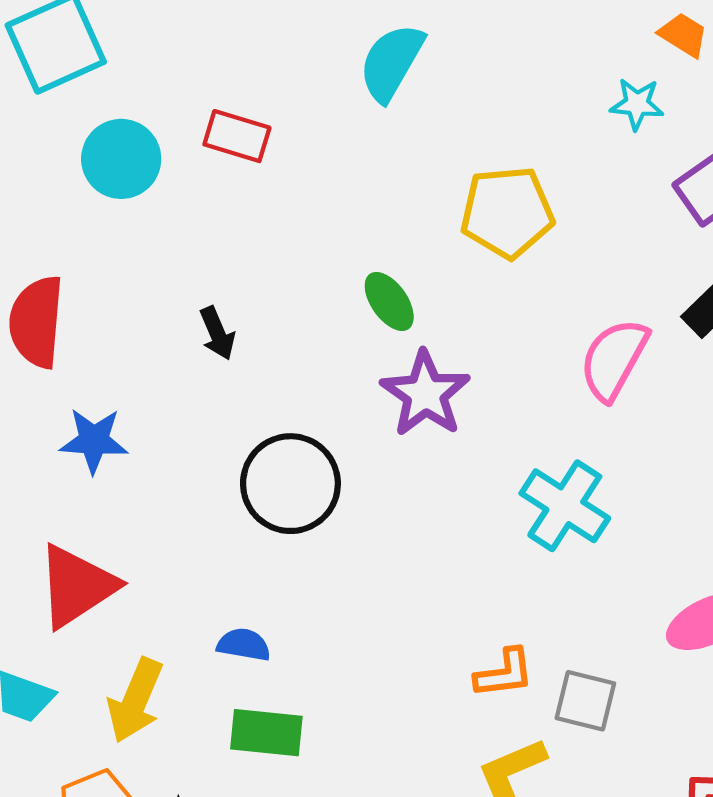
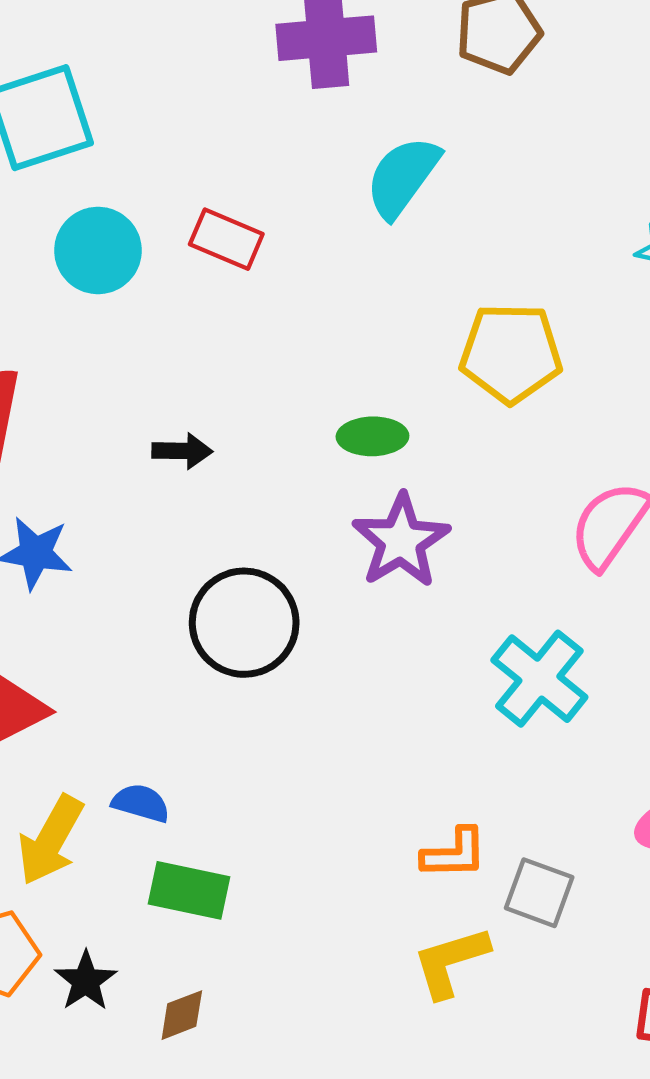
green ellipse: (389, 301) -> (372, 436), turned -62
black arrow: (217, 333) -> (182, 451), turned -72
blue semicircle: (244, 645) -> (141, 803), moved

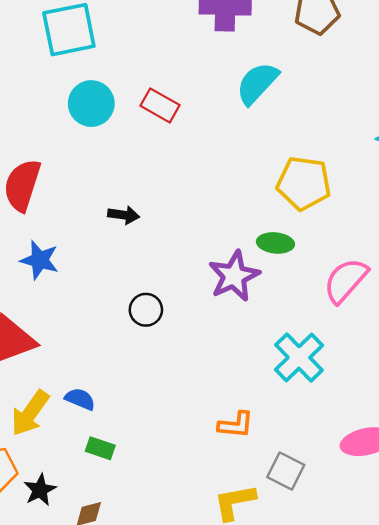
green ellipse: (372, 436) -> (275, 243), moved
black circle: (244, 623) -> (146, 310), size x0.6
orange L-shape: (454, 853) -> (236, 425), moved
green rectangle: (189, 890) -> (100, 448), size x0.7

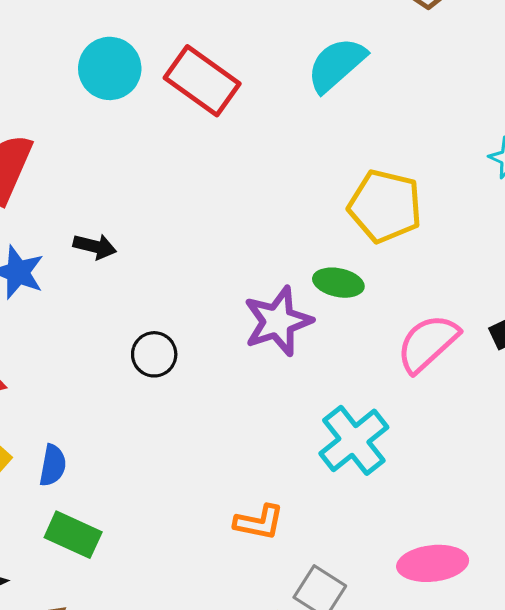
red rectangle: (160, 105) -> (202, 81), size x1.4
black arrow: (124, 215) -> (95, 246), moved
blue semicircle: (80, 399) -> (53, 465), turned 72
green rectangle: (100, 448) -> (73, 535), size x1.4

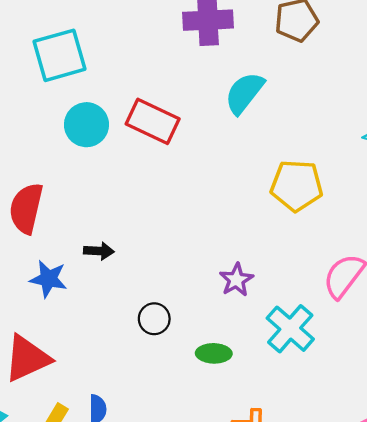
green ellipse: (338, 283) -> (214, 353), moved
purple star: (278, 321) -> (236, 280), size x0.7
cyan cross: (354, 440) -> (290, 329), moved

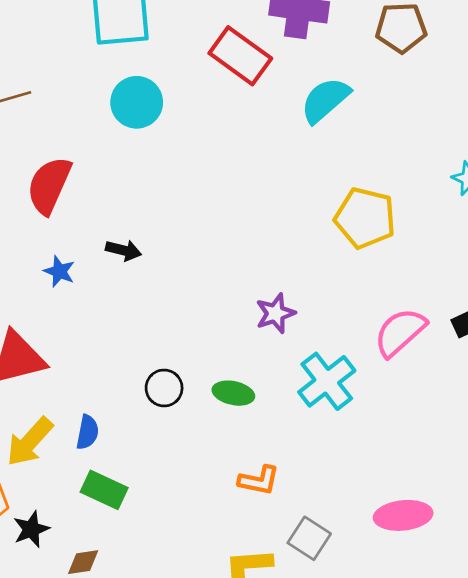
red rectangle: (153, 121) -> (240, 56), moved
blue star: (48, 279) -> (59, 271), size x0.7
black circle: (154, 319) -> (164, 388), moved

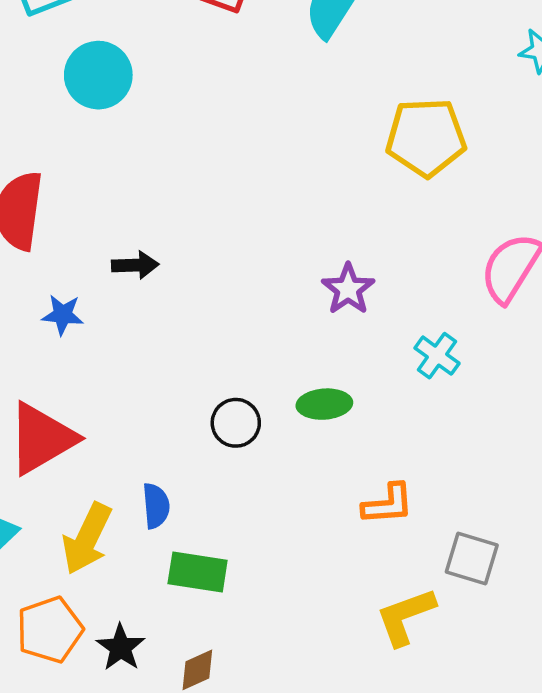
cyan cross: (327, 381) -> (437, 356), size x0.6

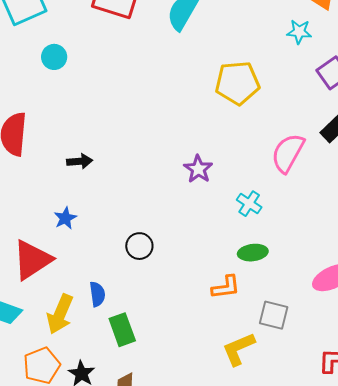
cyan circle: (98, 75) -> (54, 57), size x0.7
blue star: (63, 315) -> (65, 218), moved, turned -30
green ellipse: (324, 404) -> (253, 253), moved
green rectangle: (198, 572) -> (122, 330), turned 64

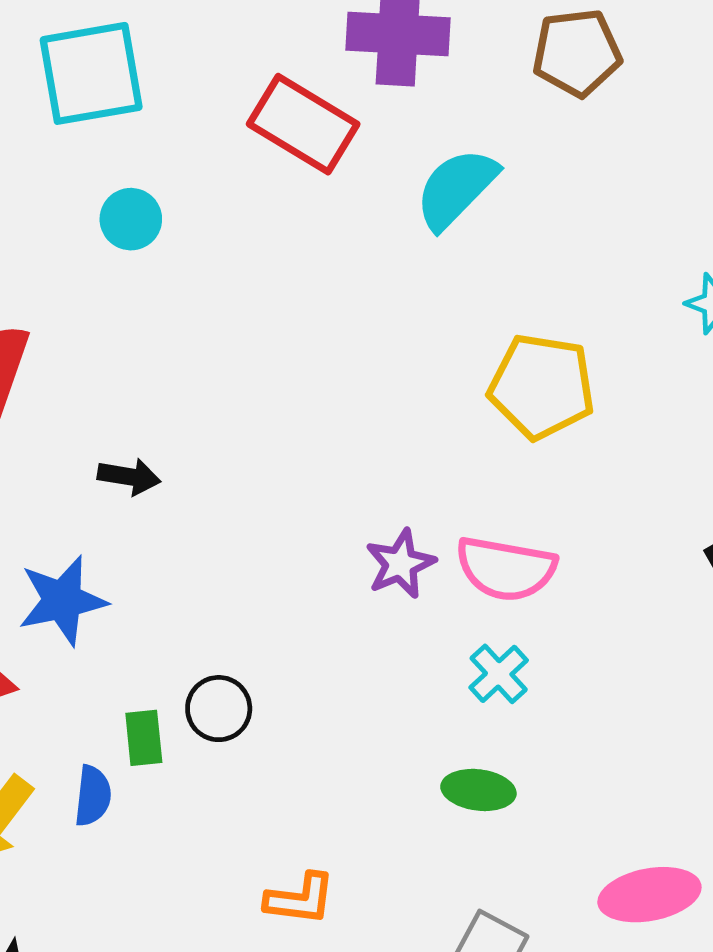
pink semicircle: (288, 153) -> (506, 569), moved, turned -123
blue star: (65, 218) -> (62, 600), size x1.6
orange L-shape: (226, 287) -> (300, 899), moved
green rectangle: (122, 330) -> (144, 738), moved, size x0.7

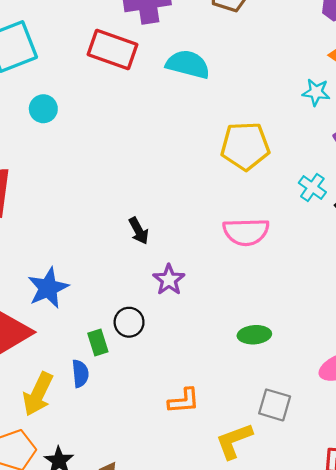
cyan semicircle: (456, 189) -> (188, 64), turned 72
black arrow: (129, 477) -> (139, 231), moved, turned 64
purple star: (400, 564) -> (169, 280), moved
cyan cross: (499, 674) -> (312, 187), moved

